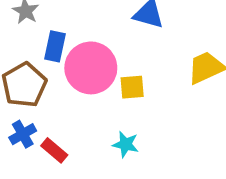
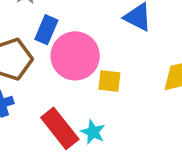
red rectangle: (54, 150) -> (60, 128), moved, size x1.6

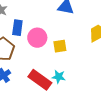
pink circle: (75, 56) -> (37, 38), size x0.7

